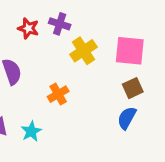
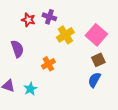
pink square: (130, 51) -> (96, 35), turned 35

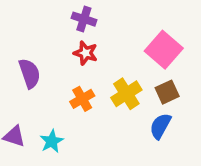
red star: (28, 20) -> (86, 53), moved
yellow cross: (65, 35) -> (126, 94), moved

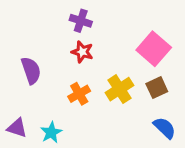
blue semicircle: (160, 126) -> (165, 128), moved, turned 105

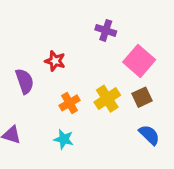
purple cross: (81, 21) -> (106, 30), moved
red star: (82, 52) -> (55, 61), moved
cyan star: (51, 133) -> (64, 139), moved, turned -30

